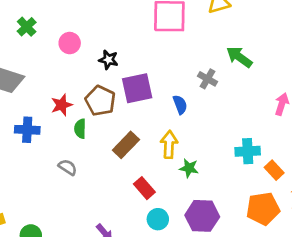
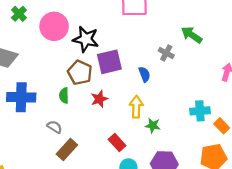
pink circle: (70, 43) -> (54, 26), size x1.6
black star: (109, 60) -> (86, 39), size x1.6
red star: (62, 105) -> (99, 99), moved
blue cross: (27, 130) -> (21, 97), size x1.4
brown rectangle: (126, 145) -> (67, 149), moved

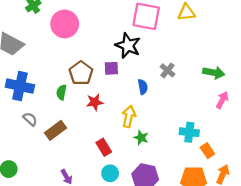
green arrow: (192, 35) -> (214, 73), moved, turned 145
black star: (86, 39) -> (128, 46), moved
purple square: (109, 62) -> (111, 68), size x0.6
gray semicircle: (55, 127) -> (30, 119), moved
brown rectangle: (67, 149) -> (56, 130), moved

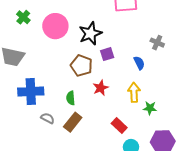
black star: (128, 46) -> (90, 33), moved, turned -30
green semicircle: (61, 92) -> (71, 98), moved

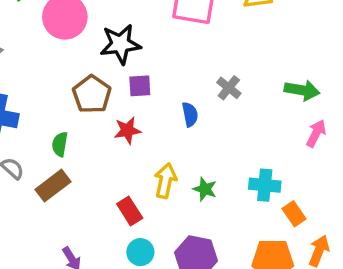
red star: (101, 88) -> (127, 130), moved
yellow arrow: (134, 92) -> (165, 181), moved
green star: (150, 108) -> (205, 189), moved

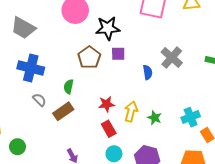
gray cross: (229, 88) -> (172, 57), size x1.5
red star: (127, 130) -> (107, 104), moved
cyan cross: (265, 185) -> (191, 117), turned -30

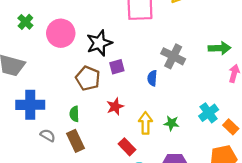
blue semicircle: (148, 72) -> (152, 78), turned -152
red star: (107, 104) -> (115, 107), moved
brown rectangle: (63, 111) -> (75, 141), turned -66

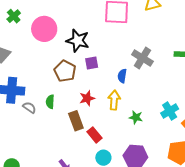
black star: (99, 43) -> (78, 41), turned 30
yellow arrow: (146, 123) -> (114, 100), moved
gray semicircle: (48, 135) -> (29, 108), moved
brown rectangle: (75, 141) -> (76, 121), moved

